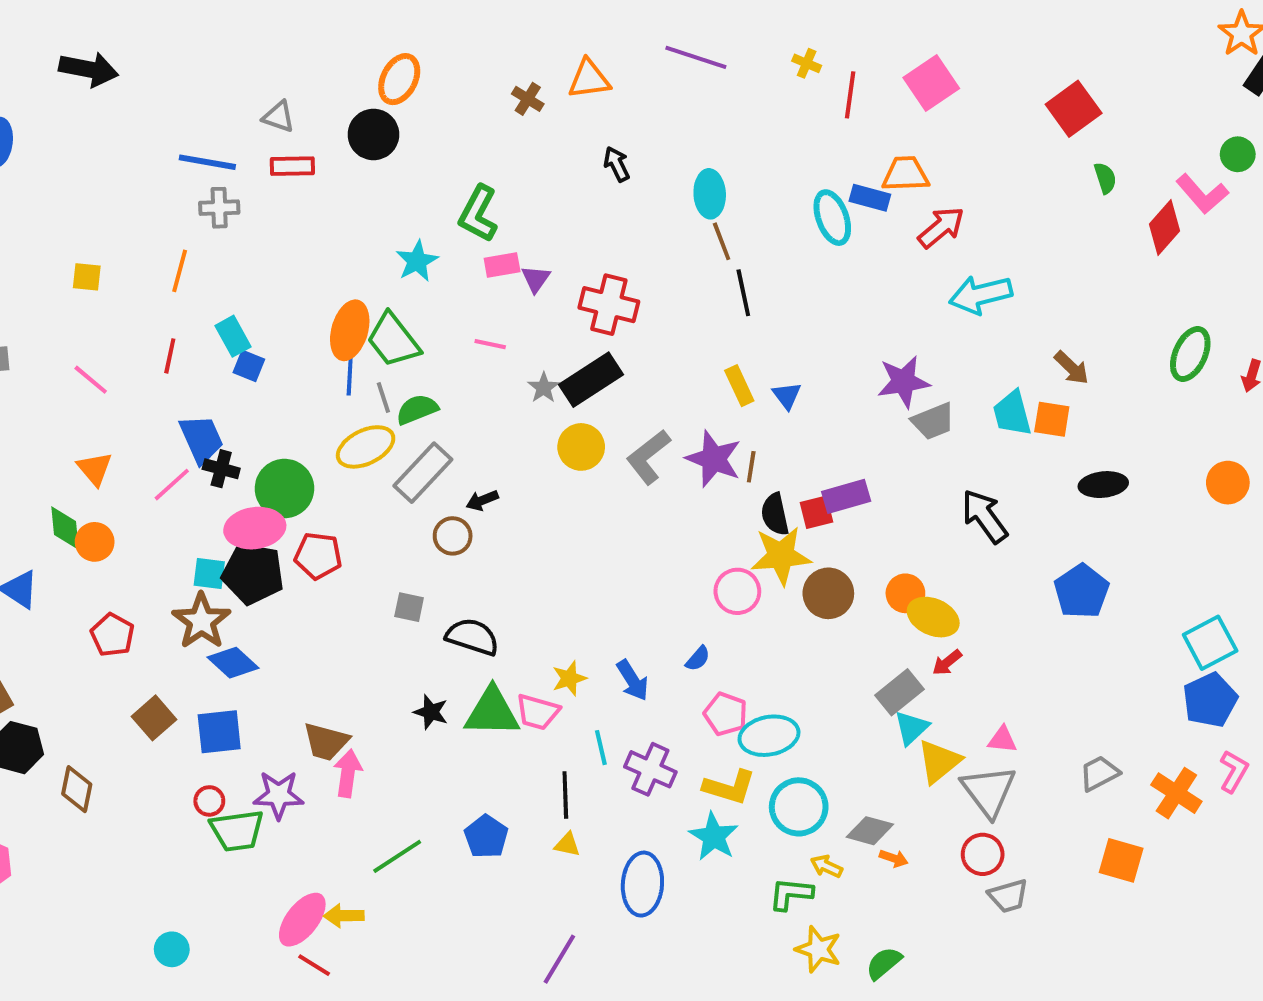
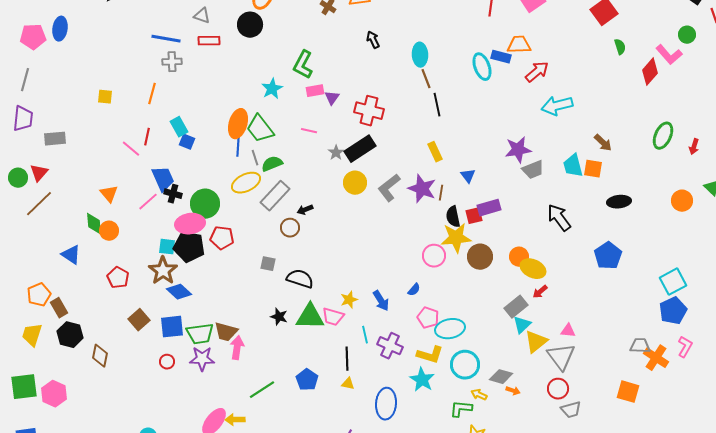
pink line: (91, 380) -> (131, 149), moved
blue triangle: (787, 396) -> (468, 176), moved
gray trapezoid: (1099, 773) -> (640, 346), moved, turned 30
green trapezoid: (237, 831) -> (200, 334), moved

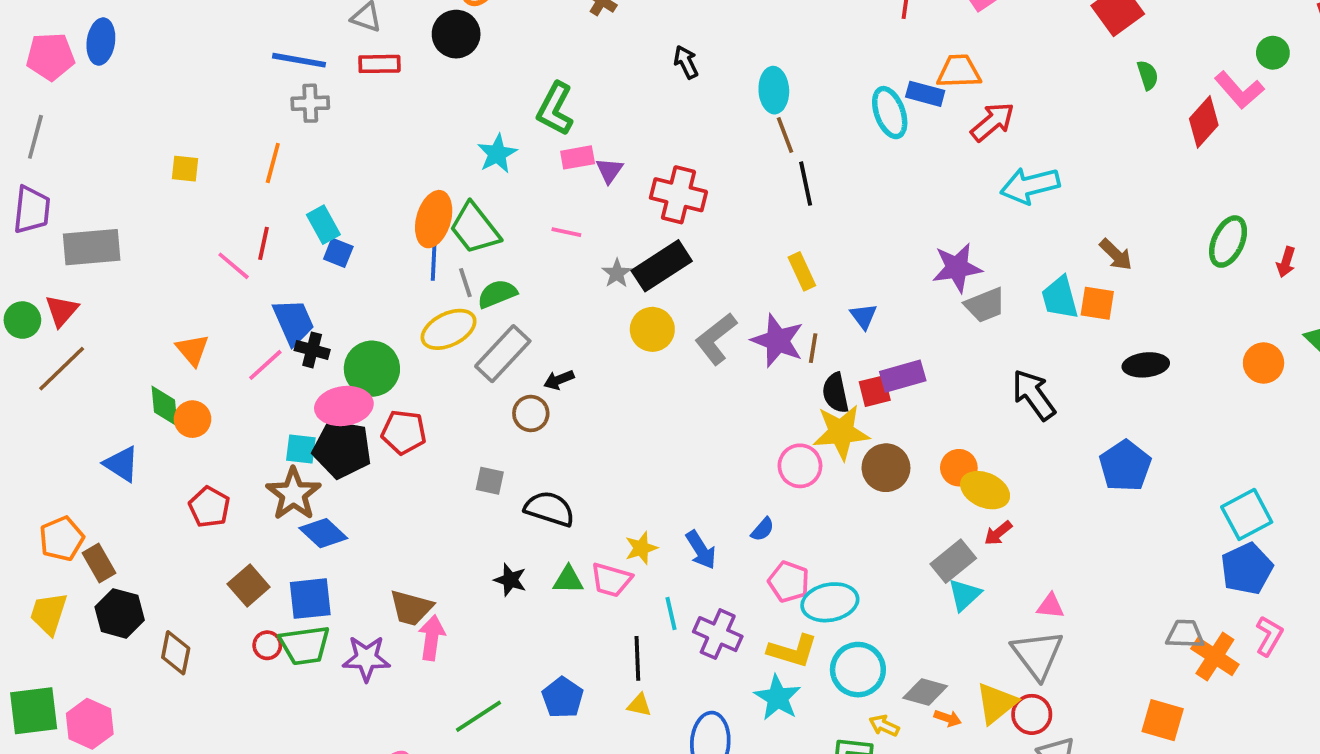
gray rectangle: (55, 139) -> (92, 247), size x1.4
green triangle: (310, 317) -> (568, 580), size x0.6
green trapezoid: (200, 334) -> (305, 645), moved
yellow triangle: (536, 342) -> (996, 703), moved
red circle: (167, 362) -> (267, 645), moved

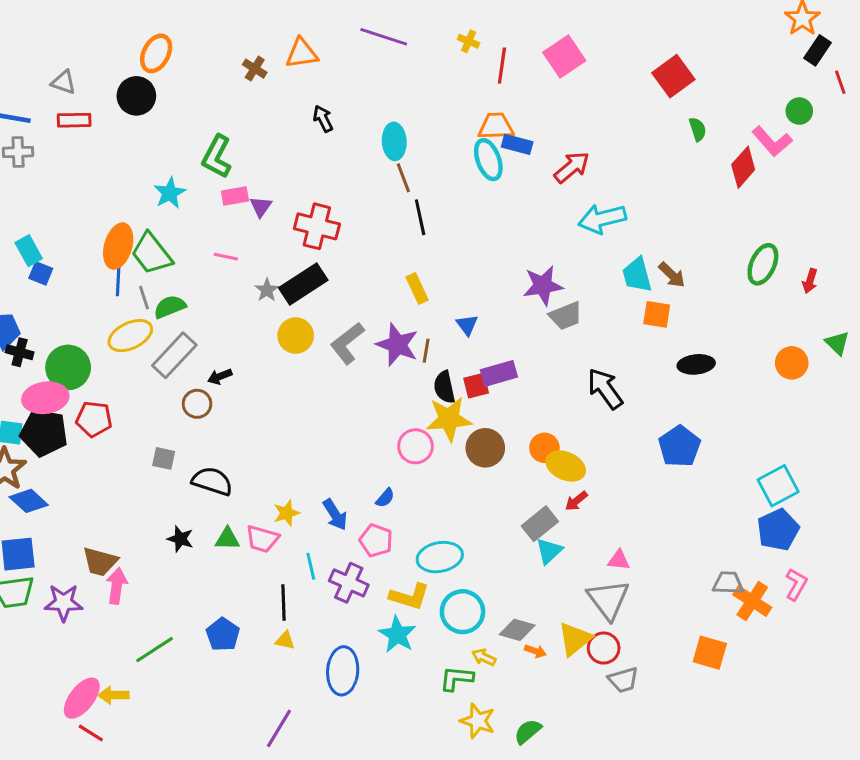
orange trapezoid: (959, 71) -> (496, 126), moved
cyan trapezoid: (1060, 298) -> (637, 275), moved
pink pentagon: (789, 582) -> (376, 540), moved

